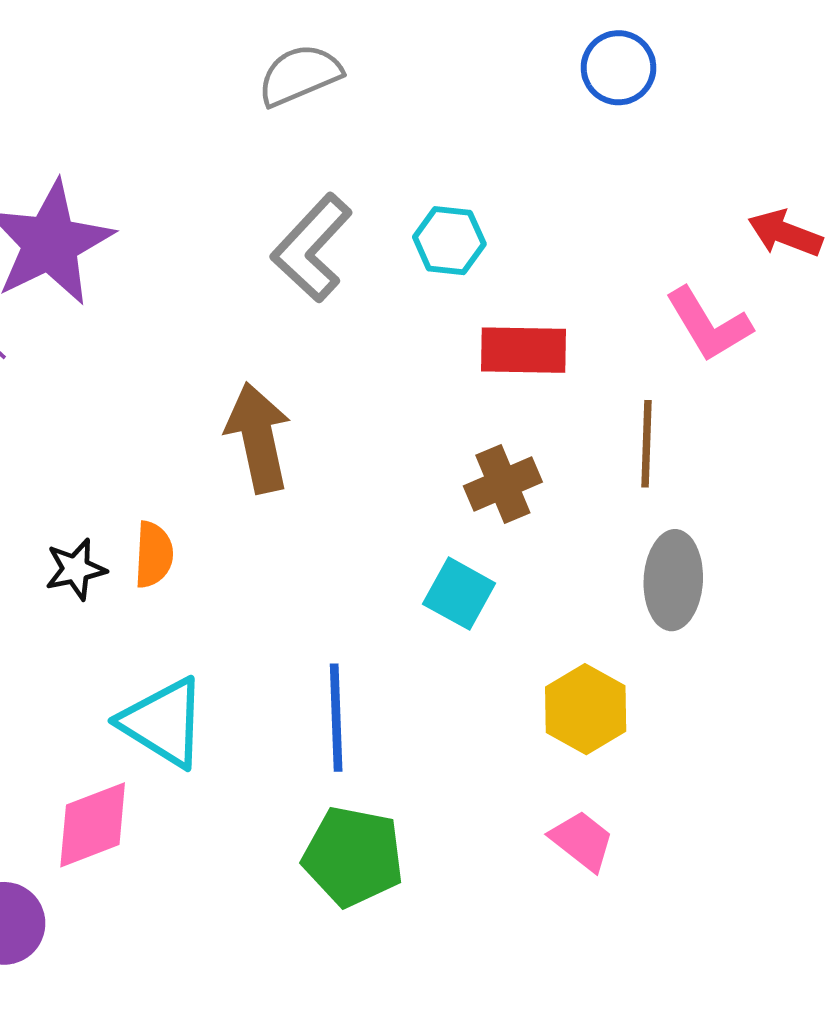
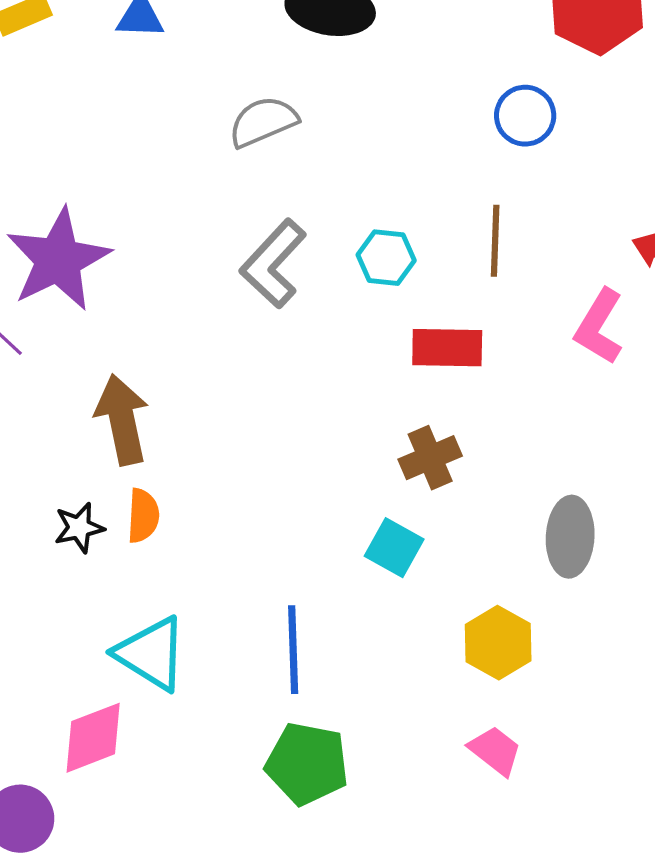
pink L-shape: (709, 325) -> (599, 327), turned 62
brown arrow: (258, 438) -> (122, 420), moved
brown line: (646, 444) -> (495, 241), moved

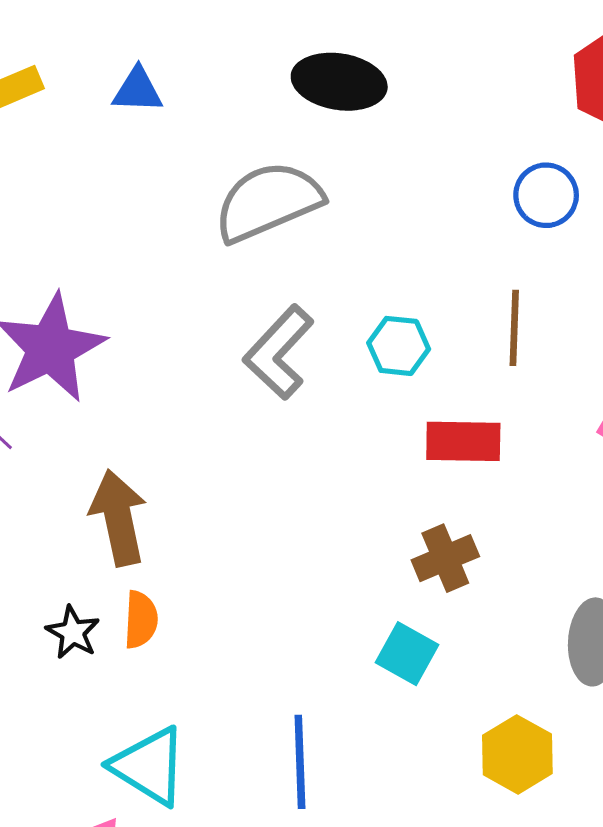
gray semicircle: (263, 122) -> (268, 202), size x1.5
black star: (79, 528) -> (73, 632), turned -30

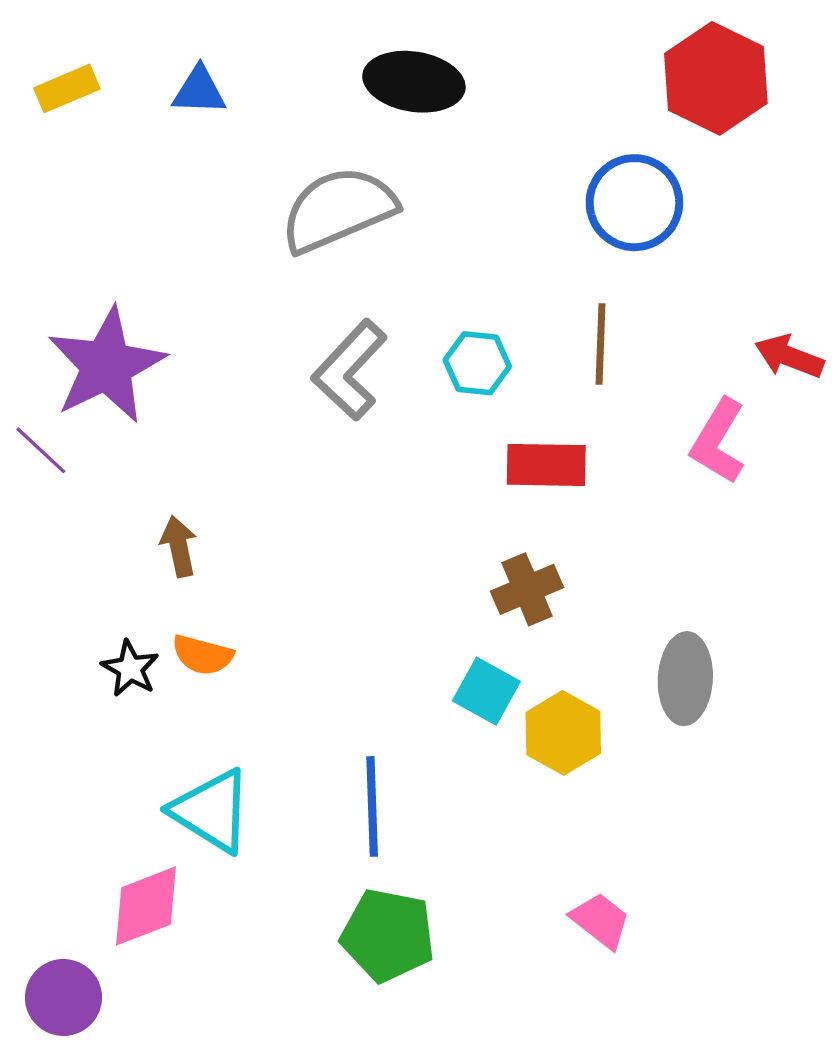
blue circle: (546, 195) -> (634, 203), size x1.4
brown arrow: (118, 518) -> (179, 546), size x0.6
orange semicircle: (141, 620) -> (203, 655), turned 102
yellow hexagon: (517, 754) -> (563, 733), moved

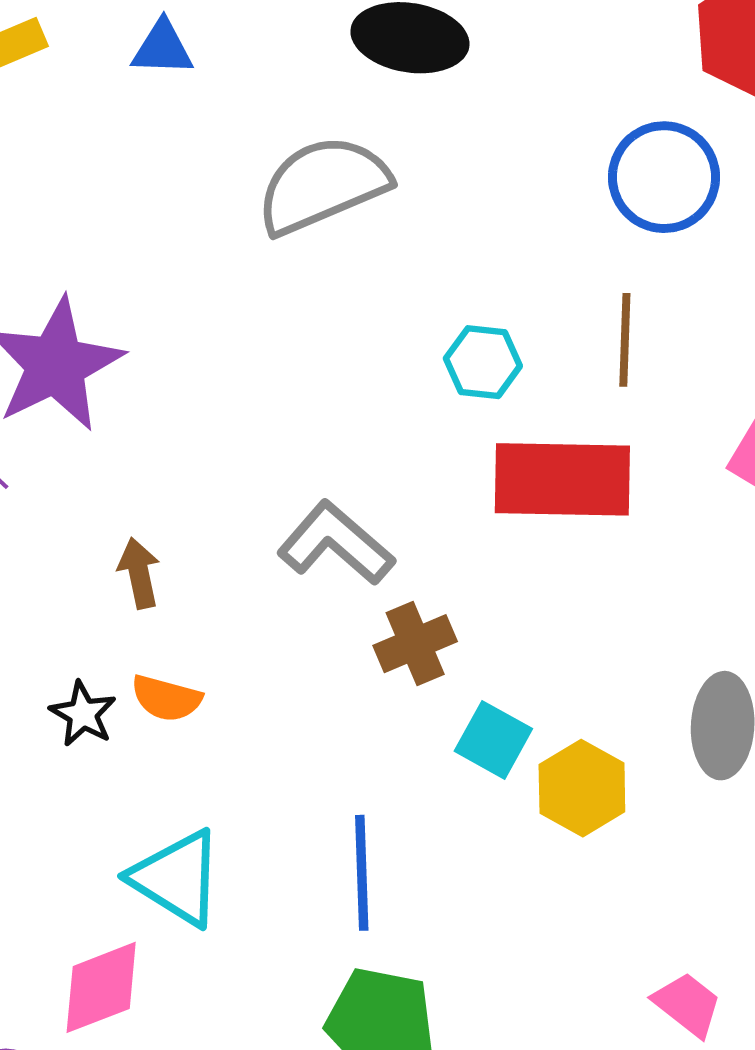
gray L-shape: (350, 370) -> (336, 543), moved, turned 88
red rectangle: (546, 465) -> (562, 479), size x1.5
brown cross: (527, 589) -> (415, 644), moved
pink trapezoid: (601, 921) -> (687, 1004), moved

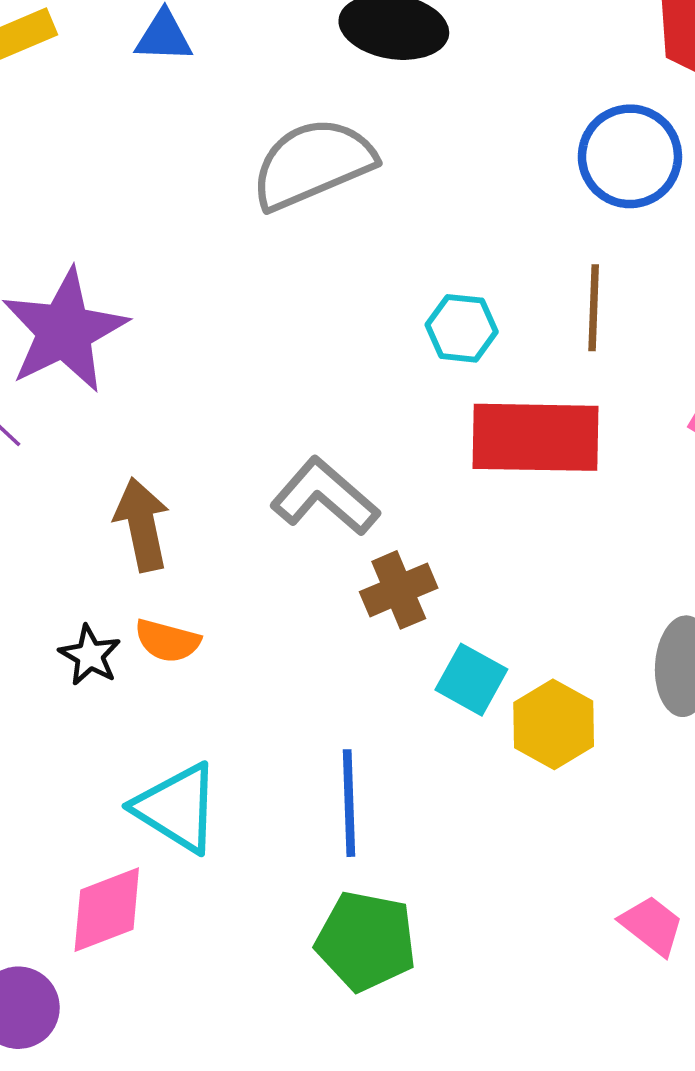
brown arrow: (139, 573) -> (142, 525), size x1.4

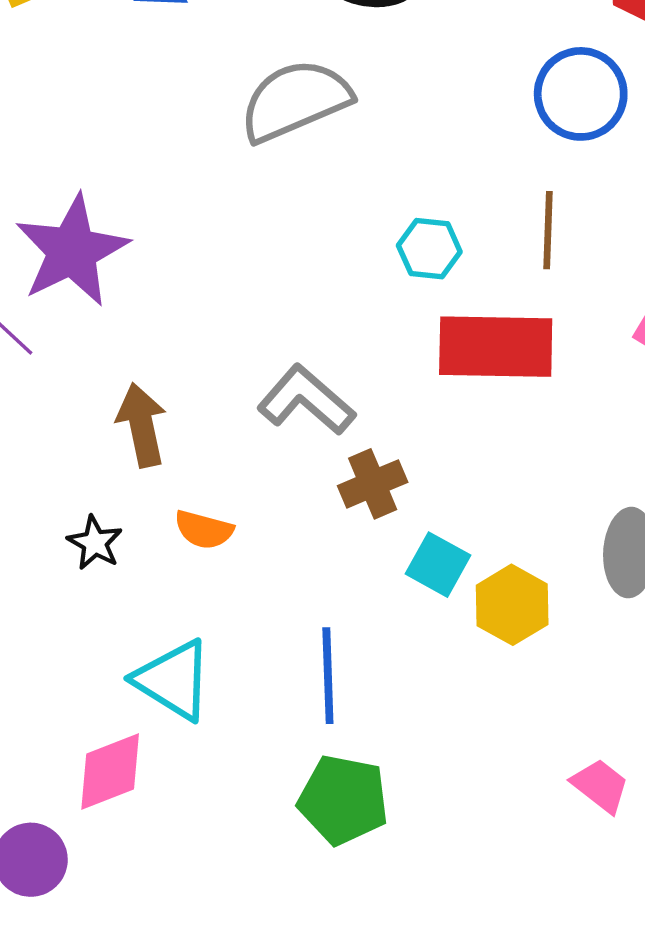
orange semicircle: (167, 641) -> (204, 530), moved

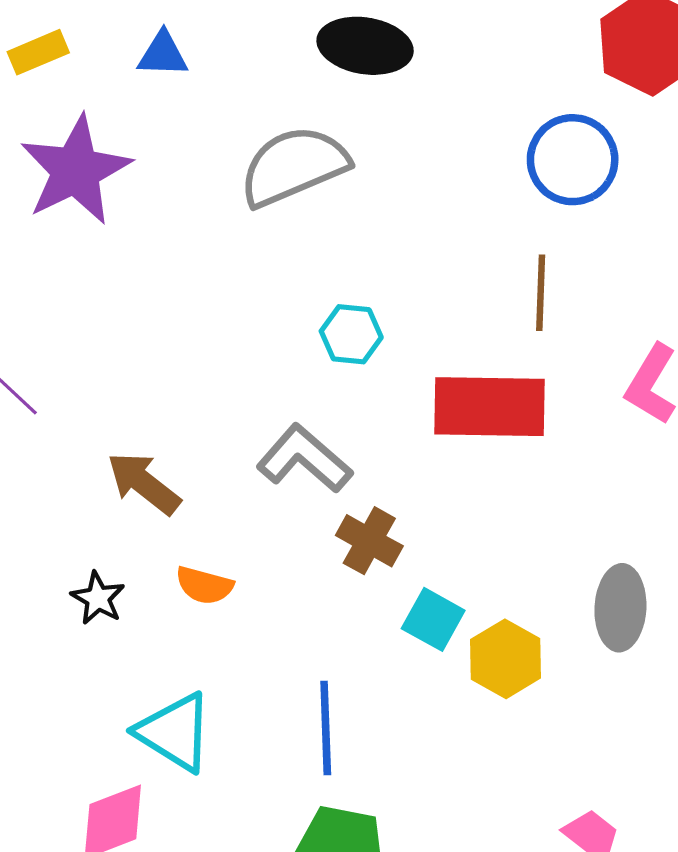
cyan hexagon: (429, 249) -> (351, 334), moved
purple star: (72, 251) -> (76, 170), moved
brown arrow: (142, 425) -> (144, 483), turned -40
brown cross: (373, 484) -> (369, 541), turned -38

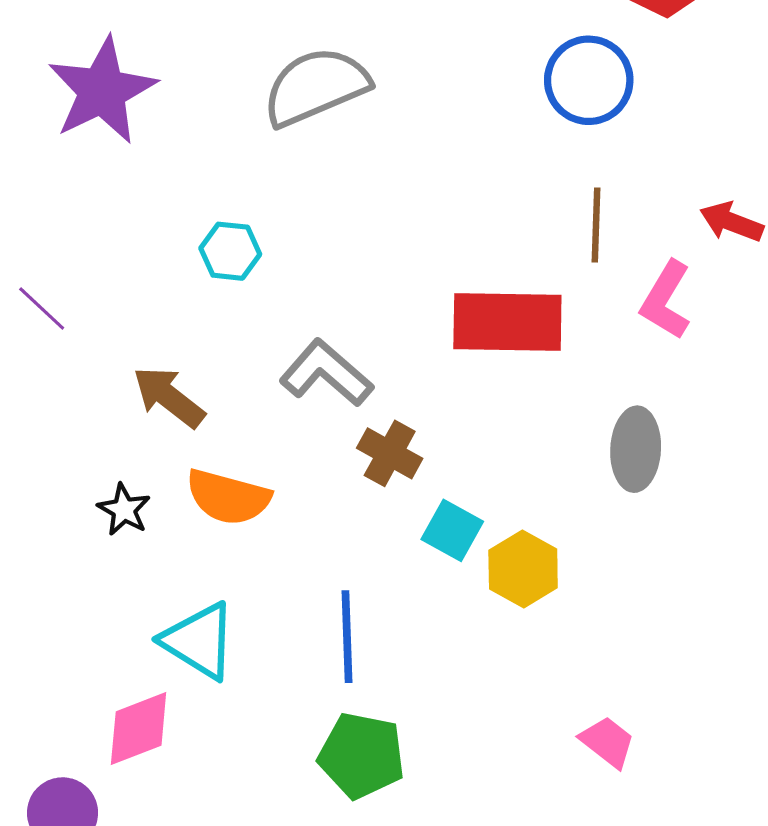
brown line: (541, 293) -> (596, 225), moved
cyan hexagon: (351, 334) -> (230, 251), moved
orange semicircle: (204, 585) -> (228, 497), size x1.5
gray ellipse: (620, 608) -> (636, 449), moved

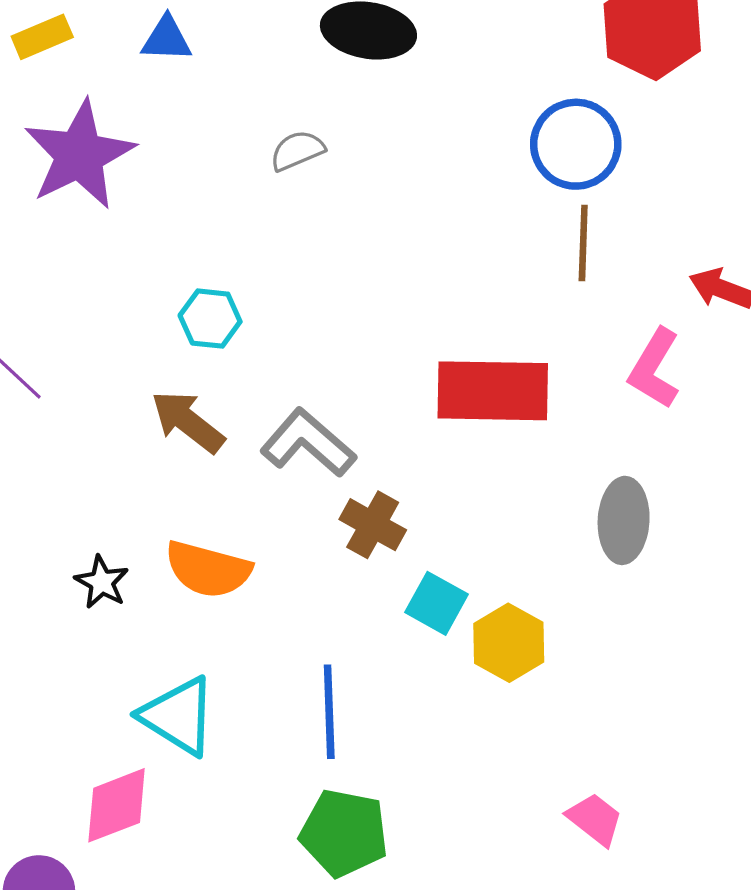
gray semicircle: (316, 87) -> (297, 151), size x0.5
brown line: (596, 225) -> (583, 243), moved
brown arrow: (169, 397) -> (188, 422), moved

